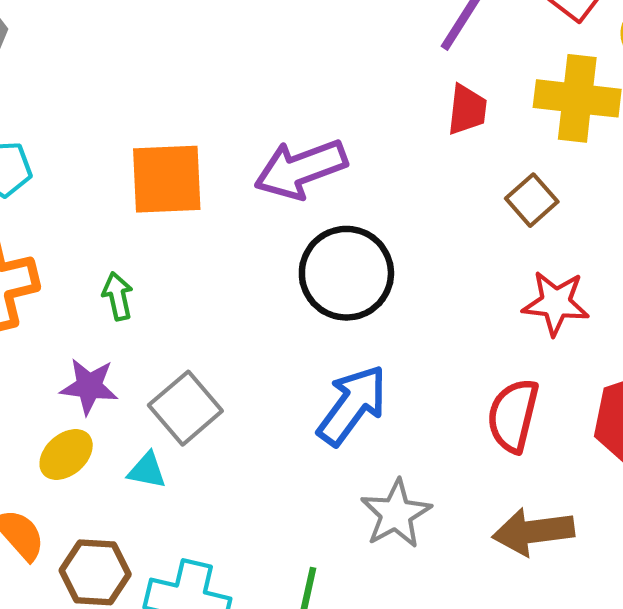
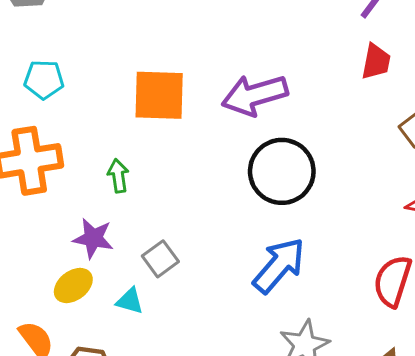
gray square: (185, 408) -> (160, 259), size x0.7

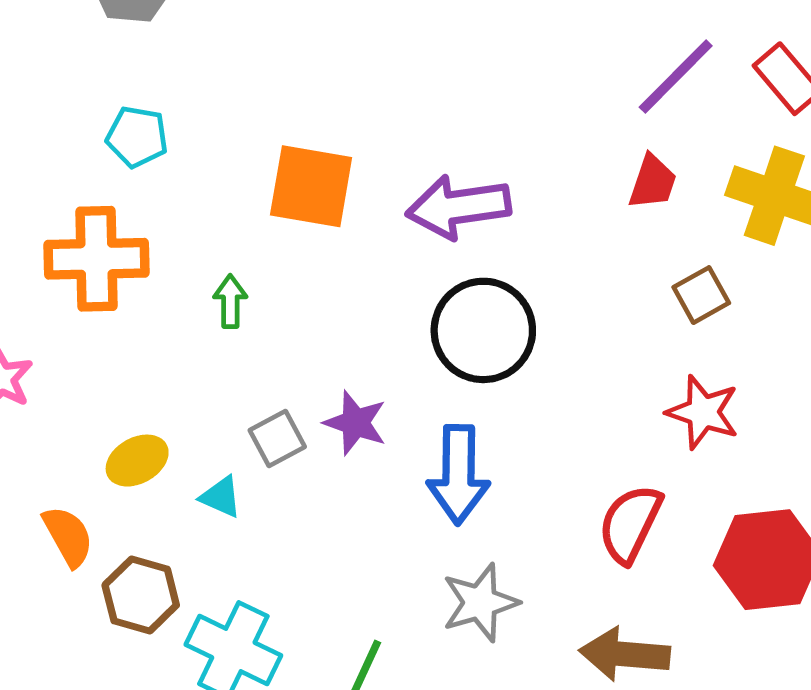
purple star: (93, 238) -> (355, 423), moved
blue arrow: (279, 265) -> (458, 475), turned 132

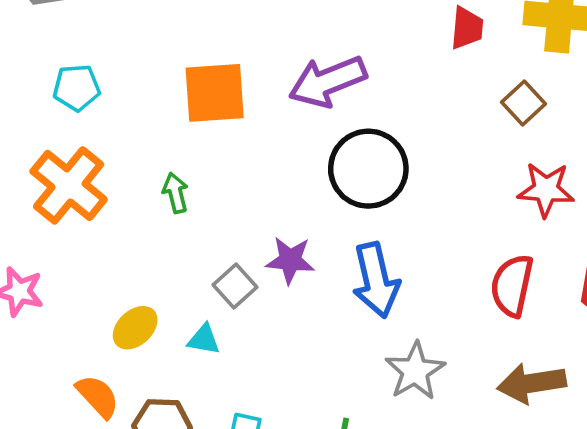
orange cross: (96, 259) -> (69, 185), turned -36

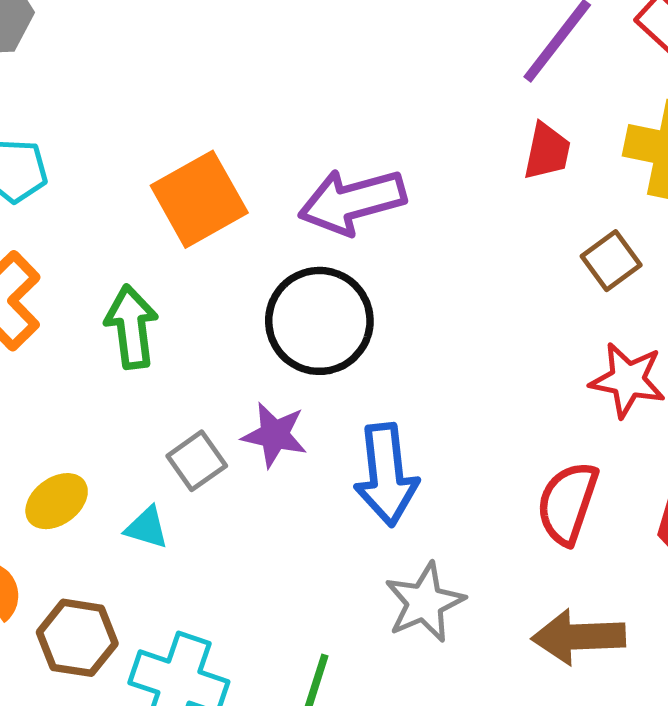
orange square: (215, 93) -> (199, 199), turned -32
black circle: (368, 169) -> (319, 321), moved
green arrow: (175, 193) -> (131, 327), size x1.5

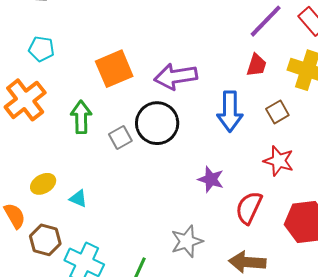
purple star: (274, 435) -> (211, 179), moved
gray square: (197, 461) -> (120, 137), moved
blue arrow: (386, 475) -> (230, 111), moved

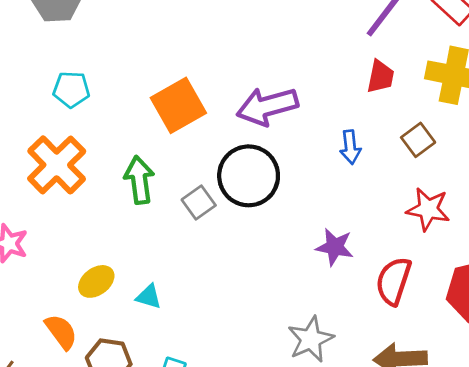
blue arrow: (230, 111) -> (350, 147), size x0.6

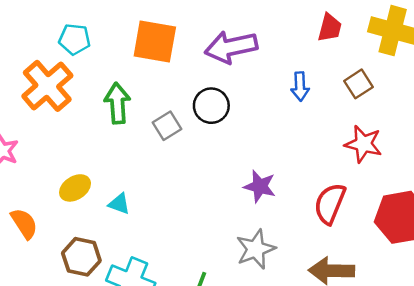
cyan pentagon: (71, 89) -> (75, 39), moved
orange square: (178, 105) -> (155, 41), turned 36
black circle: (249, 176) -> (211, 106), size x0.7
purple star: (335, 247) -> (260, 186), moved
orange semicircle: (61, 332) -> (24, 224), moved

